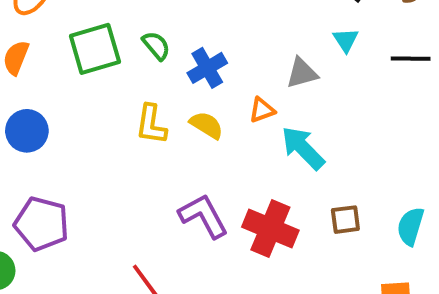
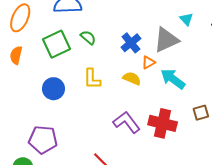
blue cross: (207, 68) -> (131, 43), moved
gray triangle: (302, 73) -> (166, 40), size x1.5
yellow semicircle: (207, 125) -> (132, 78), moved
blue circle: (27, 131) -> (53, 89), moved

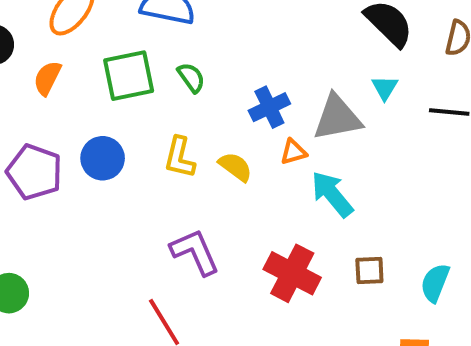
yellow semicircle: (132, 78) -> (235, 167), moved
purple L-shape: (127, 122) -> (195, 252), moved
purple pentagon: (43, 140) -> (34, 172), moved

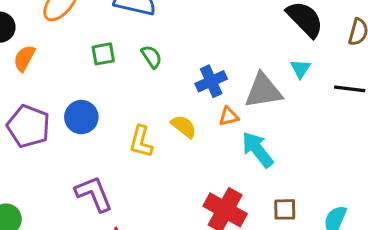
green square: (129, 76) -> (103, 54), size x0.6
orange semicircle: (47, 78) -> (24, 58), moved
yellow L-shape: (180, 157) -> (141, 142), moved
purple L-shape: (195, 252) -> (94, 194), moved

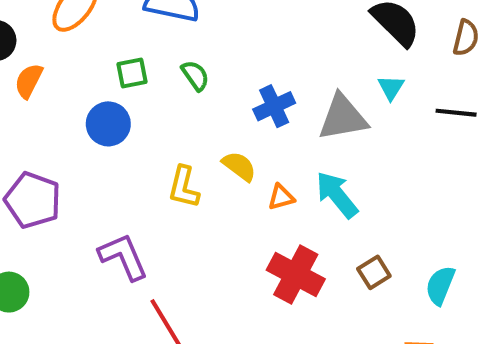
orange triangle: (229, 116) -> (281, 197), moved
blue circle: (81, 117) -> (108, 124), moved
purple pentagon: (28, 126) -> (33, 200), moved
brown square: (285, 209) -> (374, 272), turned -30

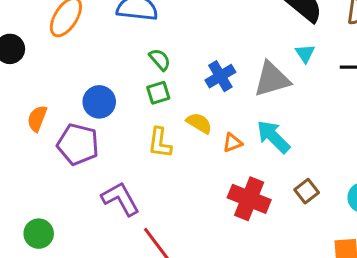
green square: (132, 73) -> (158, 93), moved
orange semicircle: (29, 81) -> (37, 119), moved
purple pentagon: (33, 200) -> (78, 144), moved

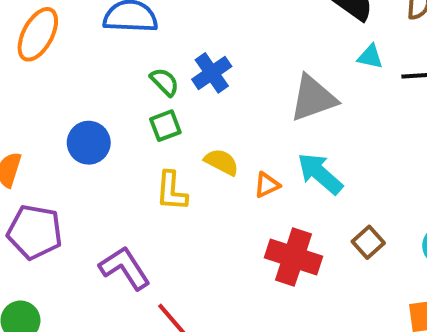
cyan triangle: (305, 53) -> (370, 57), moved, turned -40
blue cross: (220, 76) -> (212, 73), moved
purple pentagon: (78, 144) -> (35, 232), moved

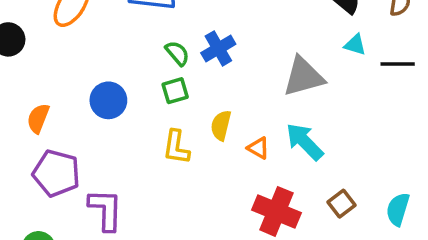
yellow semicircle: (222, 162) -> (221, 125), turned -108
orange triangle: (267, 185) -> (258, 148), turned 50
purple L-shape: (125, 268) -> (106, 210), moved, turned 30

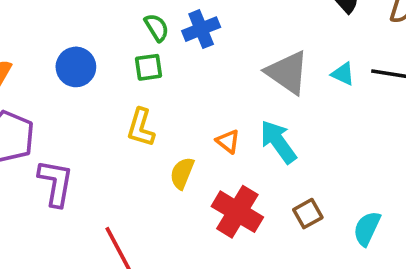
cyan triangle: (355, 45) -> (343, 74), moved
gray triangle: (303, 77) -> (287, 72), turned 42
yellow semicircle: (221, 125) -> (182, 173), moved

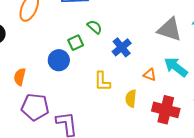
blue cross: (201, 29) -> (122, 47), moved
green square: (148, 67) -> (76, 43), moved

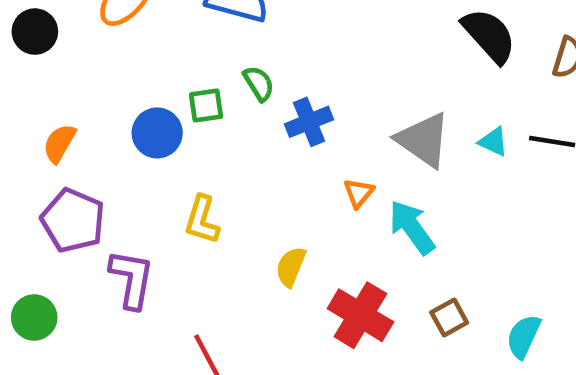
blue cross: (122, 47) -> (309, 122), moved
orange triangle: (150, 75) -> (359, 193), moved, turned 32
yellow L-shape: (102, 81) -> (202, 220), moved

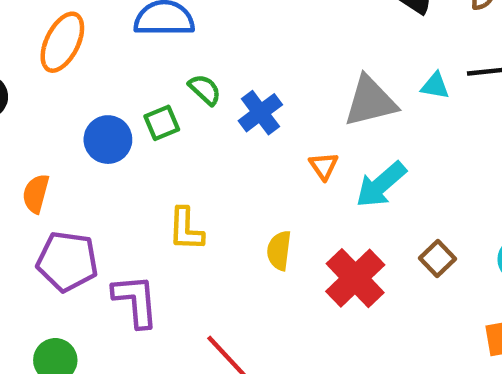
blue circle: (157, 133) -> (108, 140), moved
gray triangle: (423, 140) -> (370, 101), turned -34
cyan arrow: (412, 227) -> (381, 185), turned -80
red cross: (360, 315) -> (355, 278), turned 30

